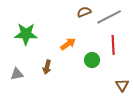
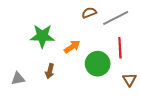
green star: (26, 34) -> (42, 36), moved
green circle: (92, 60) -> (98, 64), size x1.5
brown triangle: (122, 85) -> (129, 80), moved

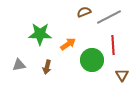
gray triangle: (18, 79) -> (19, 65), moved

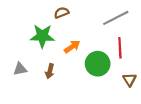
brown semicircle: (84, 12) -> (61, 13), moved

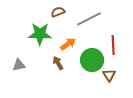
gray line: (116, 18) -> (89, 19), moved
brown arrow: (50, 71) -> (58, 63), moved, turned 136
brown triangle: (130, 80) -> (109, 75), moved

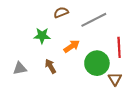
green star: (40, 34) -> (42, 36), size x0.7
brown arrow: (58, 63) -> (50, 66), moved

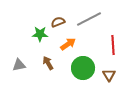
brown semicircle: (61, 12) -> (58, 22), moved
green circle: (97, 63) -> (83, 68), moved

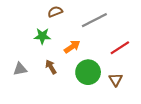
brown semicircle: (58, 22) -> (55, 12), moved
red line: (113, 45) -> (120, 48), turned 60

